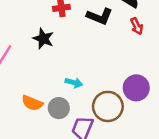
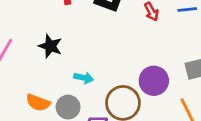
black star: (43, 39) -> (50, 46), moved

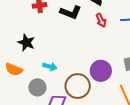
orange semicircle: (38, 103) -> (14, 69), moved

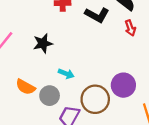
black star: (26, 43) -> (43, 43), turned 30
orange semicircle: (14, 69) -> (25, 87), moved

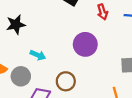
purple circle: (123, 85) -> (85, 44), moved
brown circle: (95, 99) -> (66, 81), size x0.7

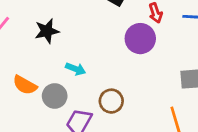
purple circle: (85, 44) -> (140, 39), moved

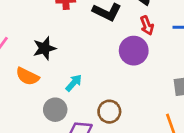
cyan arrow: (76, 69) -> (74, 83), turned -66
orange semicircle: (25, 85) -> (27, 76), moved

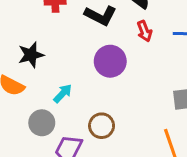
purple circle: (134, 51) -> (110, 61), moved

